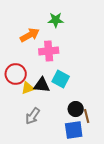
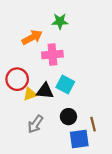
black circle: (76, 109) -> (68, 117), moved

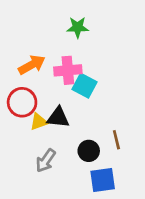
orange arrow: (32, 37) -> (32, 65), moved
cyan square: (65, 84) -> (85, 86), moved
brown line: (93, 124) -> (116, 140), moved

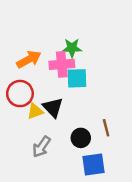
green star: (78, 27) -> (72, 48), moved
cyan square: (85, 86) -> (77, 78), turned -30
black triangle: (58, 118) -> (53, 107), turned 40

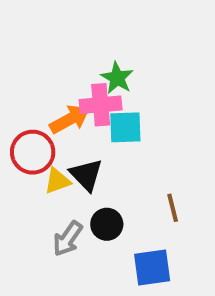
green star: (72, 48) -> (117, 78), turned 30
orange arrow: (29, 59) -> (70, 119), moved
black circle: (81, 138) -> (107, 224), moved

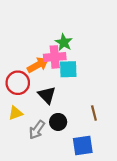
yellow triangle: (57, 181) -> (16, 113), moved

